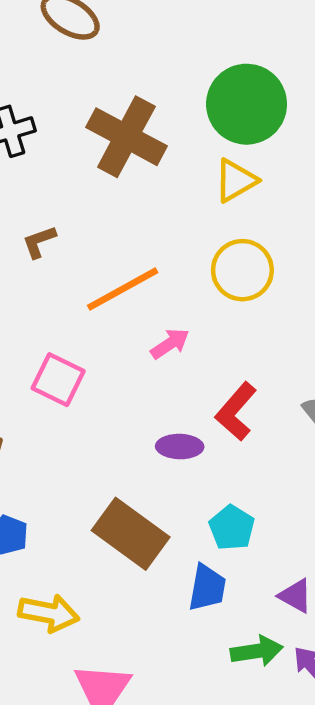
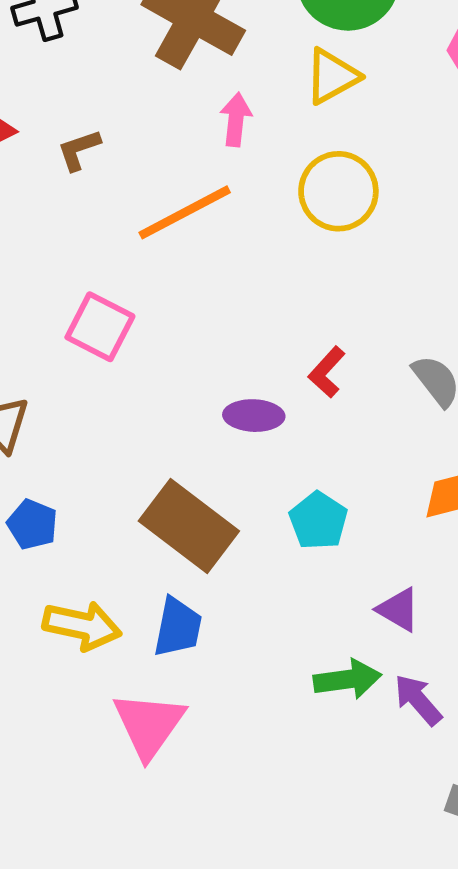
pink arrow: (170, 344) -> (236, 120), moved, turned -51
red L-shape: (236, 412) -> (327, 372), size x0.7
blue trapezoid: (207, 588) -> (178, 627), moved

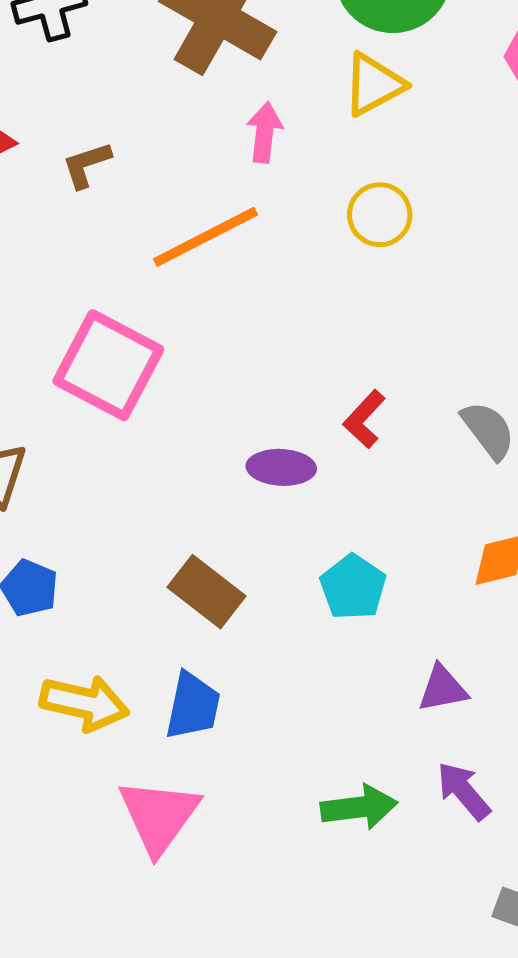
yellow circle: (338, 191) -> (380, 215), size x0.7
pink square: (100, 327) -> (108, 365), size x1.4
brown rectangle: (189, 526) -> (206, 592), size x0.7
purple triangle: (398, 610) -> (443, 689), turned -42
green arrow: (347, 679) -> (359, 807), moved

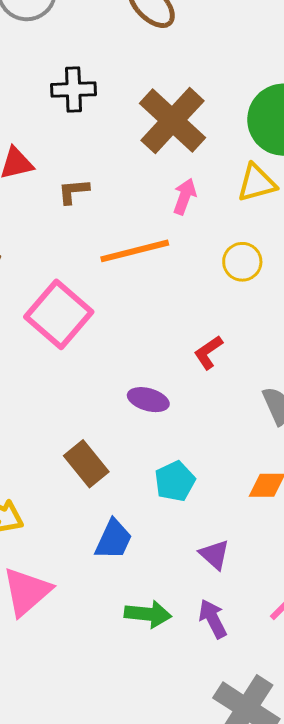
red L-shape: (364, 419) -> (208, 352), moved
purple triangle: (443, 689) -> (214, 555), turned 40
blue trapezoid: (193, 706) -> (113, 539), moved

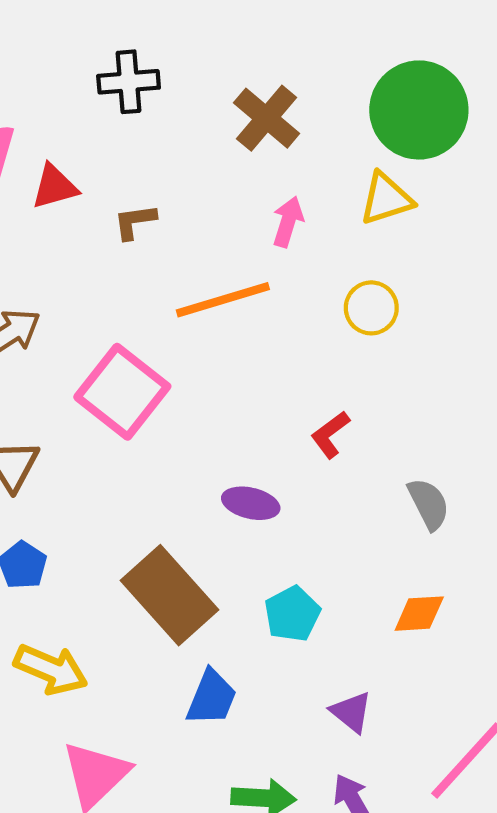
brown cross: (173, 121) -> (267, 118), size x0.7
brown rectangle: (86, 464) -> (169, 595), size x1.5

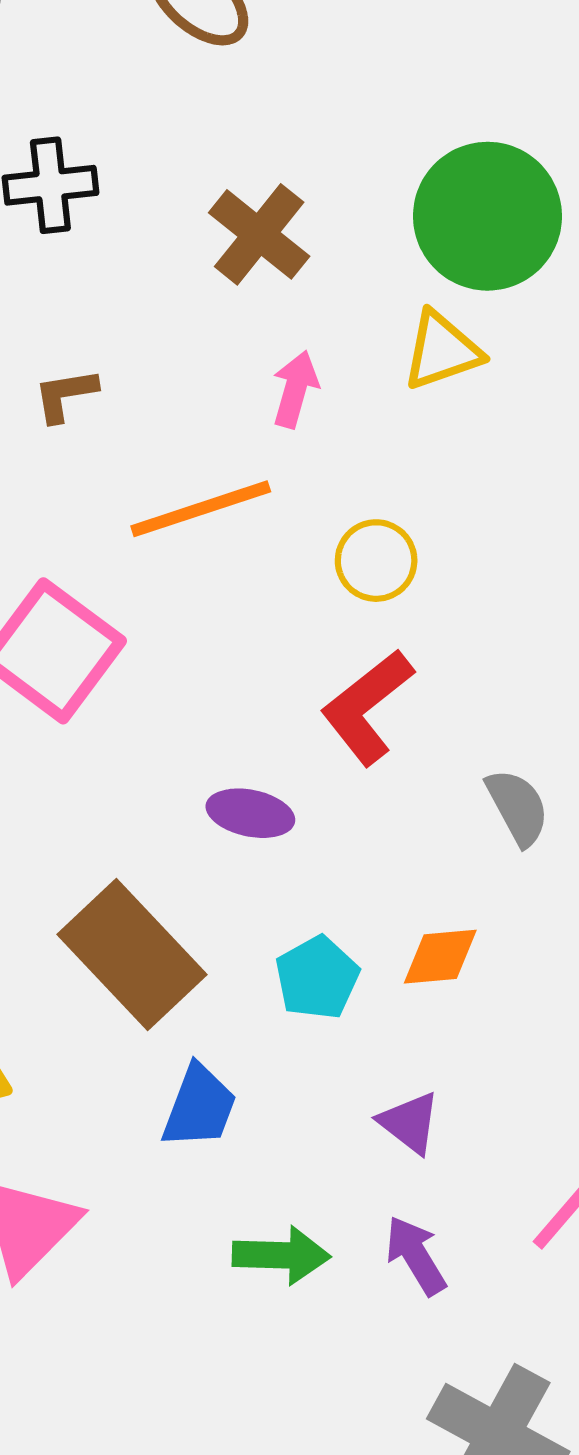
yellow circle: (371, 308) -> (376, 561), moved
red L-shape: (330, 435) -> (367, 707), size x1.6
orange diamond: (419, 614) -> (440, 957), moved

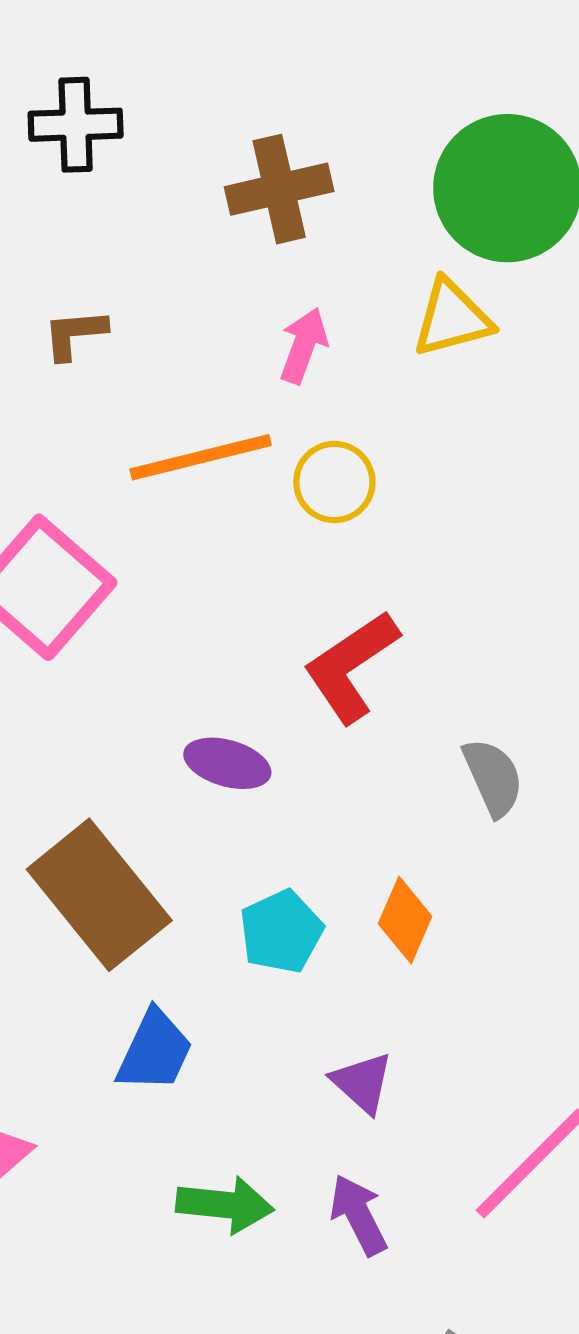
brown cross: (259, 234) -> (279, 189), turned 34
yellow circle: (376, 561) -> (334, 482), moved
orange diamond: (440, 957) -> (405, 920), turned -66

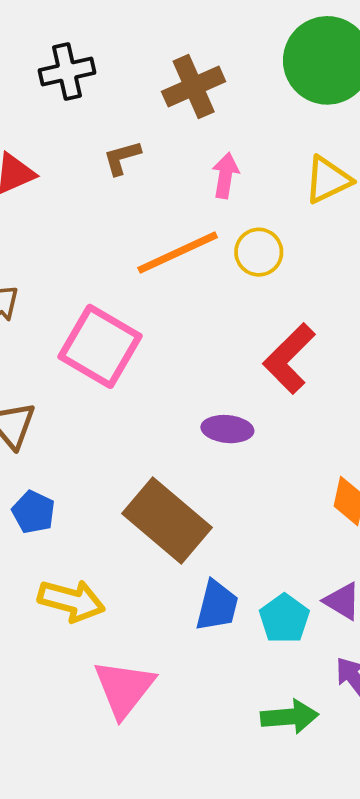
yellow triangle: (452, 318) -> (328, 180), moved
brown L-shape: (75, 334) -> (122, 158), moved
cyan pentagon: (281, 932) -> (284, 619), moved
green arrow: (225, 1205) -> (290, 717), moved

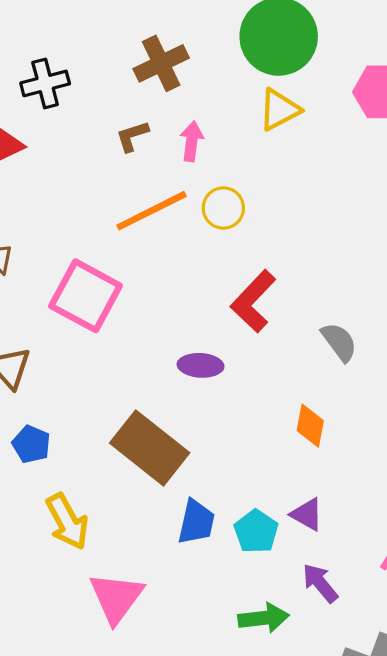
black cross: (67, 72) -> (45, 83), moved
brown L-shape: (122, 158) -> (132, 136), moved
yellow triangle: (328, 180) -> (279, 110), moved
yellow arrow: (71, 601) -> (67, 522), turned 48

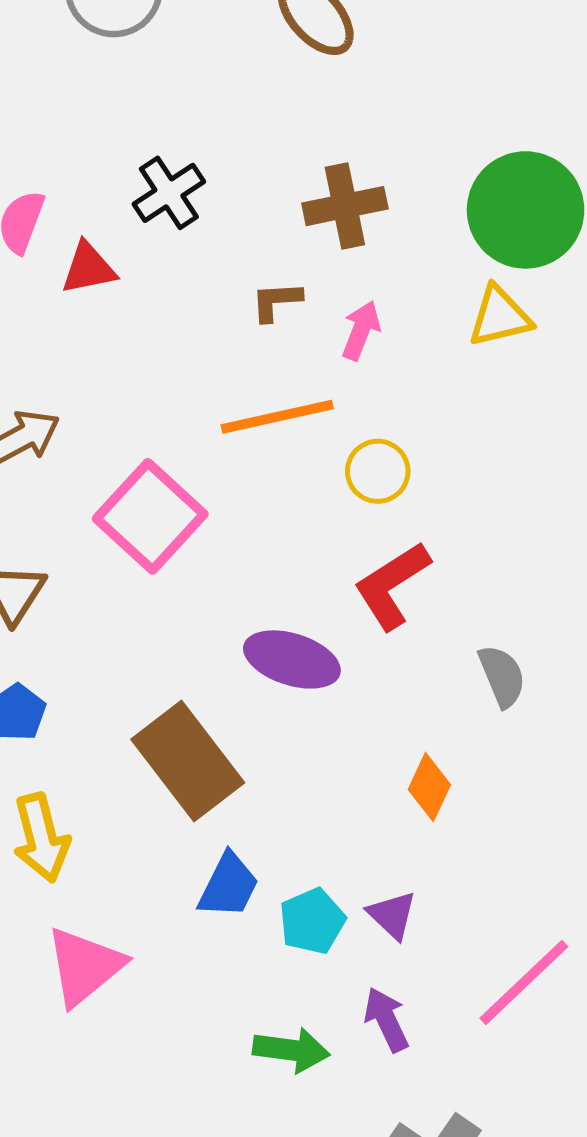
black cross: (45, 83) -> (169, 193), turned -33
yellow circle: (223, 208) -> (378, 471), moved
purple ellipse: (201, 365) -> (292, 659), size x1.4

